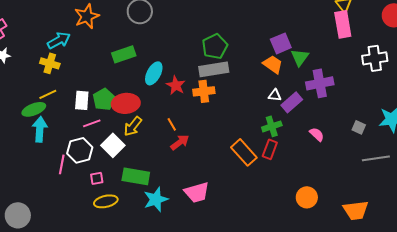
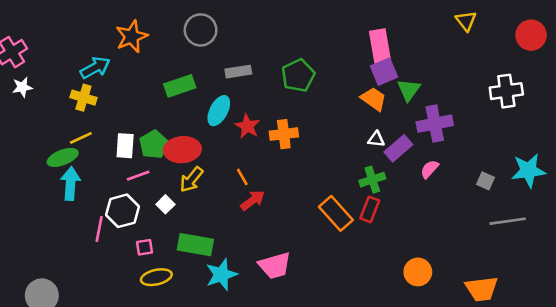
pink rectangle: (343, 24) -> (380, 47), moved
gray rectangle: (214, 69) -> (238, 72), moved, size x0.7
pink semicircle: (317, 134) -> (430, 169), moved, turned -91
white square: (113, 145) -> (165, 204), size x0.6

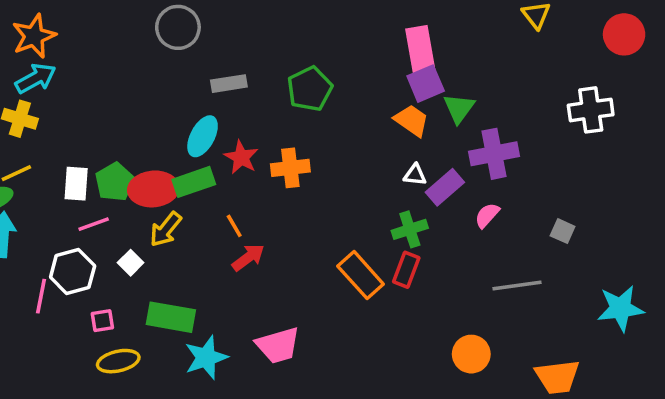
orange star: (132, 36) -> (34, 36), moved
green rectangle: (180, 86) -> (194, 182), moved
cyan star: (528, 170) -> (621, 308), moved
gray line: (508, 221) -> (517, 286), moved

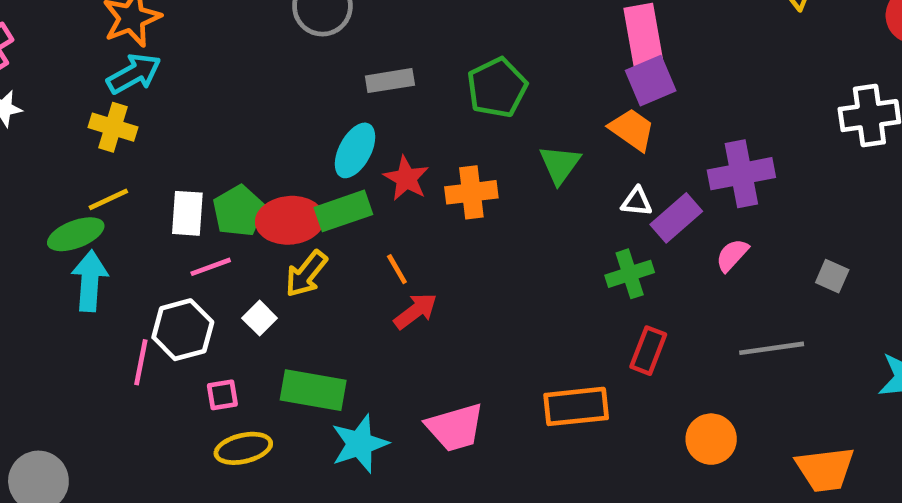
green triangle: (459, 108) -> (560, 164), moved
red rectangle: (406, 270) -> (648, 351), moved
orange rectangle: (361, 275) -> (576, 406), moved, turned -54

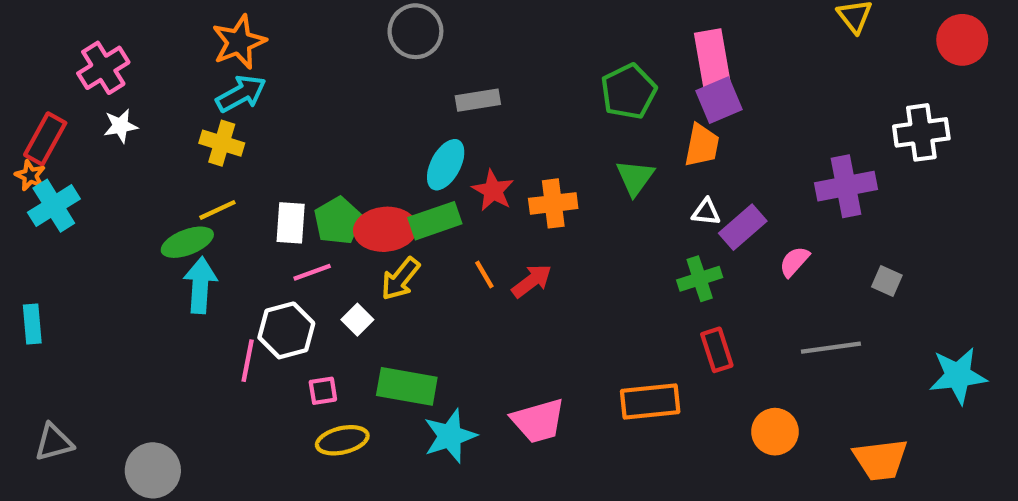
green pentagon: (497, 88) -> (629, 92), moved
orange trapezoid: (632, 129) -> (702, 145), turned 66
purple cross: (741, 174) -> (846, 186), moved
red arrow: (416, 311) -> (532, 281), moved
red rectangle: (648, 351) -> (717, 350), turned -39

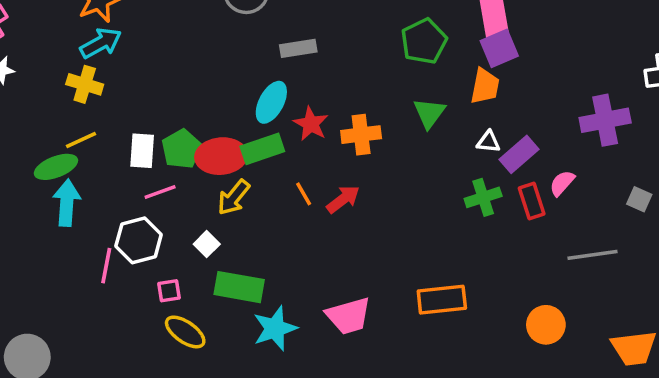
white square: (357, 320) -> (207, 244), moved
red rectangle: (717, 350) -> (532, 201), moved
yellow ellipse: (342, 440) -> (185, 332), turned 48

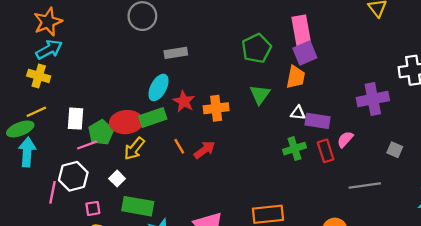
green pentagon: (182, 149) -> (101, 132), moved
purple rectangle: (519, 154) -> (318, 121), turned 50

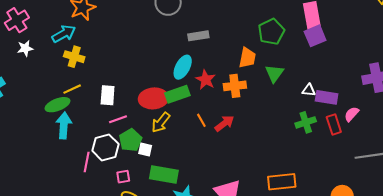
cyan arrow: (49, 49) -> (64, 34), moved
orange trapezoid: (296, 77) -> (247, 58), moved
green pentagon: (101, 132) -> (131, 140), moved
white square: (117, 179) -> (145, 150), turned -32

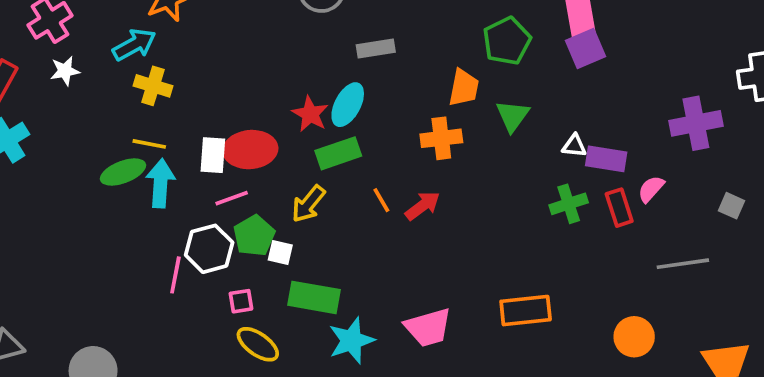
red star: (206, 80) -> (310, 114), moved
yellow line: (72, 89) -> (149, 144), turned 36
red ellipse: (153, 98) -> (250, 150), moved
cyan arrow: (64, 126) -> (160, 183), moved

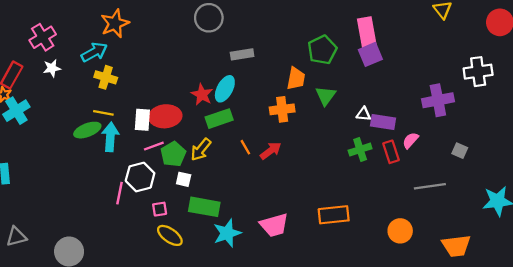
green pentagon: (254, 236) -> (173, 154), moved

